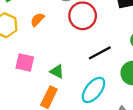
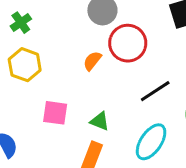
orange semicircle: (37, 20) -> (92, 61), moved

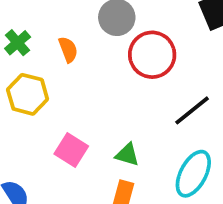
orange semicircle: (92, 61) -> (68, 50), moved, turned 126
pink square: (55, 113) -> (71, 150), turned 30

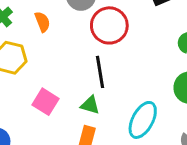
black line: (192, 110) -> (100, 72), moved, turned -60

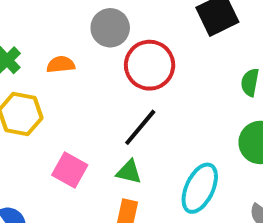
orange semicircle: (42, 22) -> (61, 64), turned -72
black line: (100, 72) -> (140, 127), turned 52

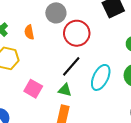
orange semicircle: (61, 64) -> (29, 32), turned -96
cyan ellipse: (200, 188) -> (101, 77), moved

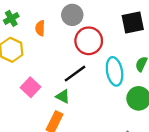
cyan ellipse: (101, 77) -> (115, 71), moved, turned -50

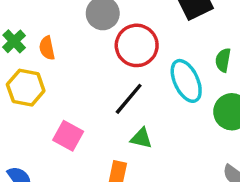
orange semicircle: (40, 28) -> (47, 48), moved
green triangle: (63, 96) -> (141, 138), moved

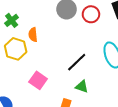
red circle: (137, 45) -> (91, 14), moved, size x0.7
orange semicircle: (47, 48) -> (33, 35), moved

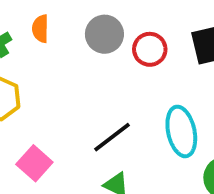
orange semicircle: (33, 35) -> (40, 29), moved

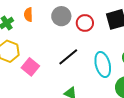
black line: (112, 137) -> (68, 57), moved
pink square: (34, 163) -> (30, 67), moved

